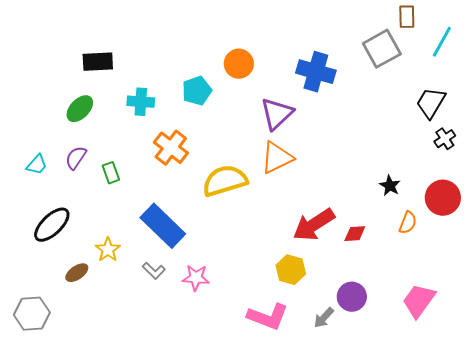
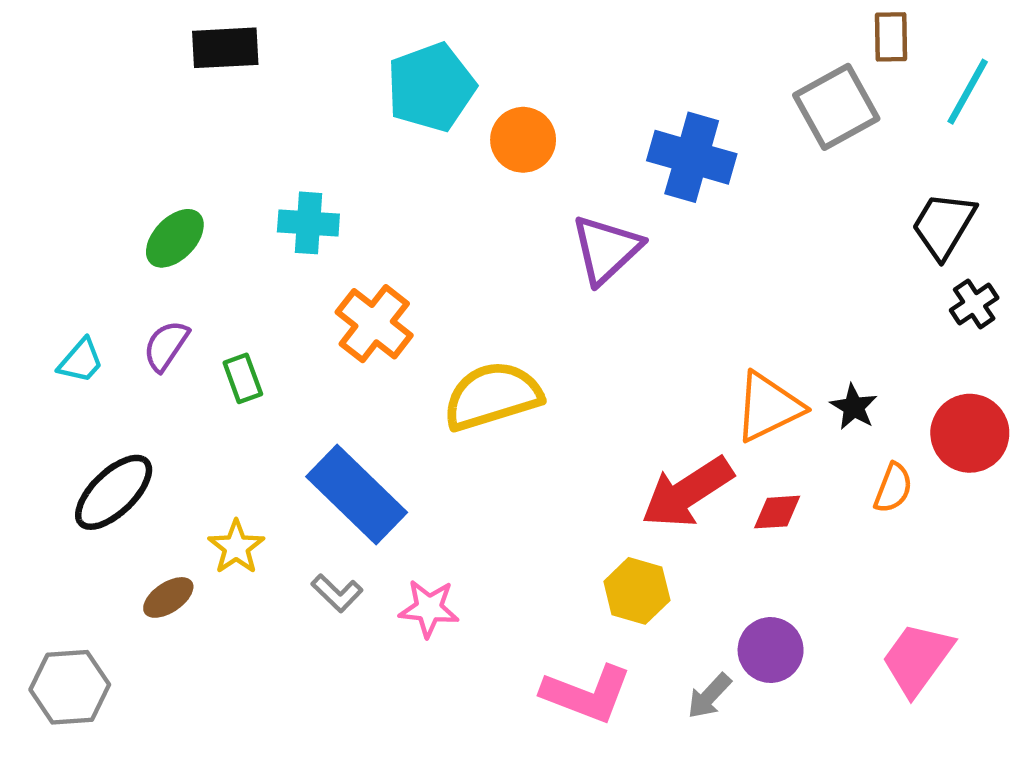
black rectangle: (98, 62) -> (225, 48), moved
cyan pentagon: (197, 91) -> (431, 87), moved, size x1.4
orange triangle: (277, 158) -> (768, 407), moved

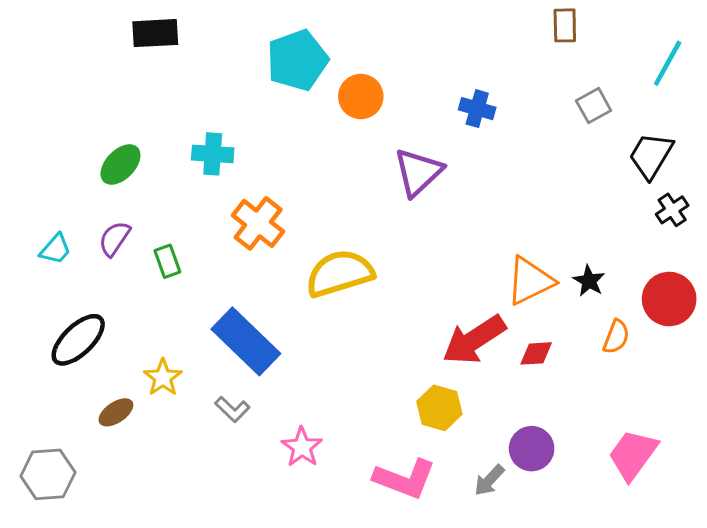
brown rectangle: (891, 37) -> (565, 25), moved
gray square: (836, 107) -> (594, 106), moved, size x0.6
blue cross: (692, 157) -> (477, 109), size x0.6
pink star: (429, 608) -> (302, 447), moved, turned 30

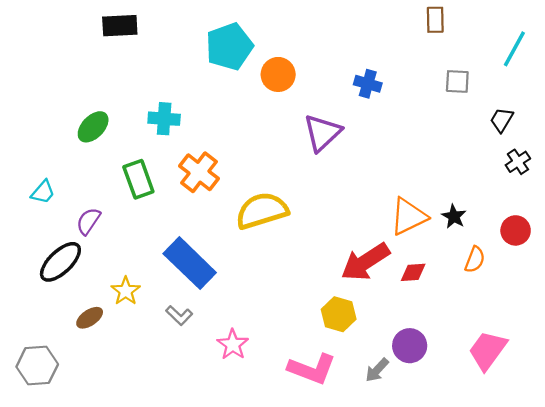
gray square: (594, 106) -> (457, 81), turned 32
black trapezoid: (651, 155) -> (502, 120), size x0.7
purple semicircle: (114, 239) -> (88, 221), moved
green rectangle: (167, 261) -> (138, 179), moved, size x1.5
red circle: (669, 299) -> (516, 230), size x0.7

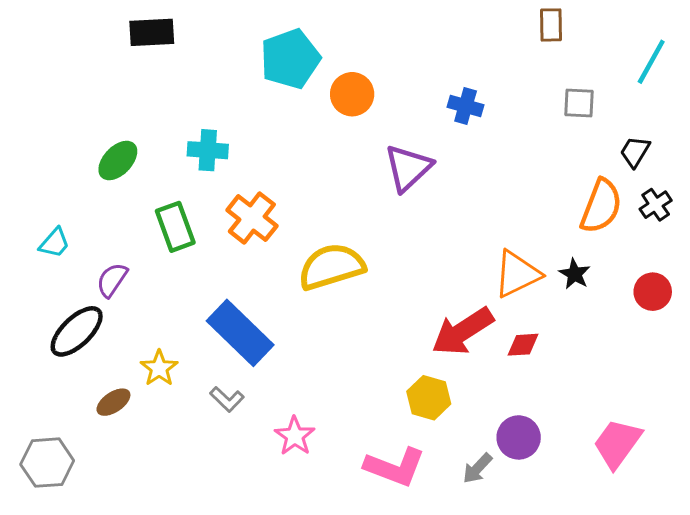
orange semicircle: (475, 260) -> (601, 206), moved, size x1.6

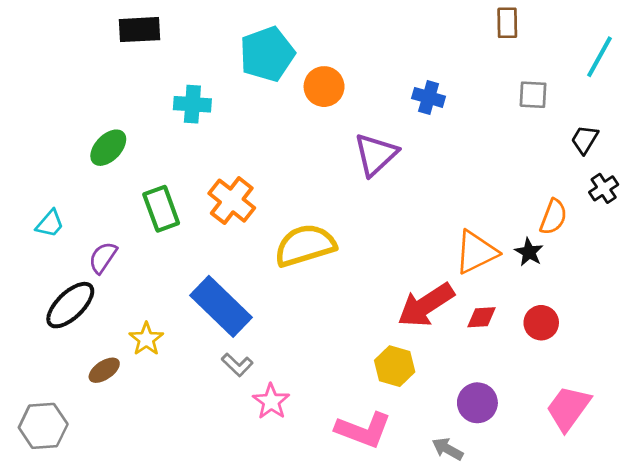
cyan cross: (208, 150) -> (192, 104), moved
orange semicircle: (601, 206) -> (553, 217), moved, size x0.7
red circle: (653, 292) -> (541, 323), moved
gray L-shape: (227, 399) -> (237, 365), moved
gray arrow: (477, 468) -> (448, 449), moved, turned 76

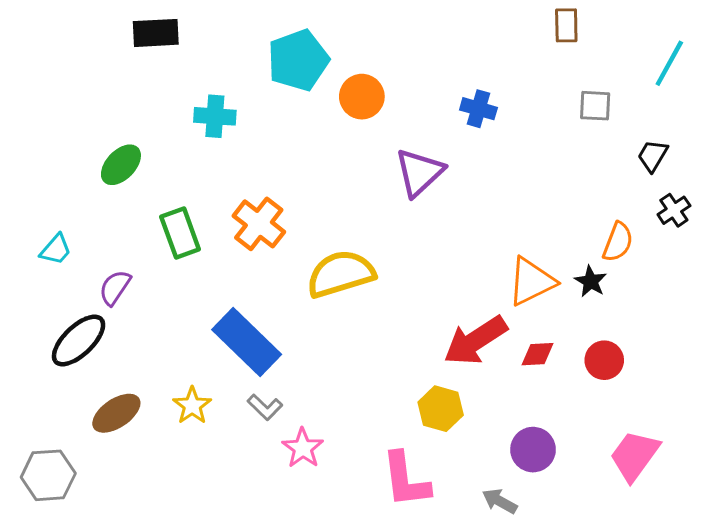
yellow star: (146, 339) -> (192, 406), moved
brown ellipse: (104, 370) -> (116, 413), size x1.4
pink L-shape: (363, 430) -> (406, 480), turned 62

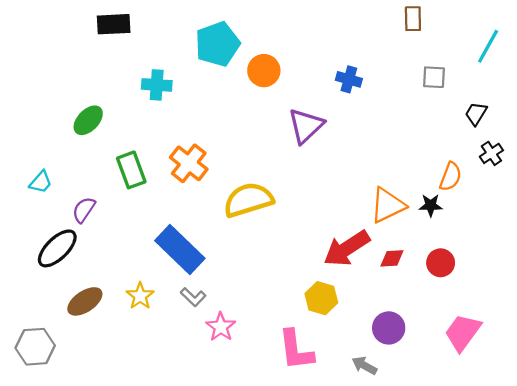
black star: (591, 281) -> (431, 205), turned -30

